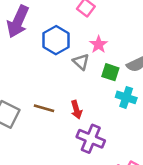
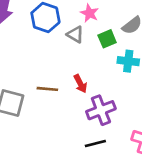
green square: (110, 72) -> (107, 39), turned -30
purple cross: (91, 139) -> (101, 110), turned -32

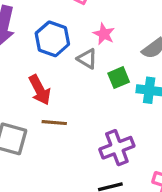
green square: (107, 39) -> (119, 78), moved
red arrow: (80, 84) -> (40, 90), moved, size x1.4

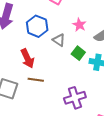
pink star: (104, 34) -> (79, 25), moved
green square: (119, 78) -> (78, 53), turned -32

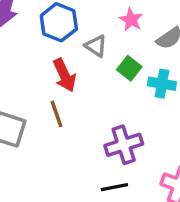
red arrow: (27, 58) -> (64, 75), moved
brown line: (36, 80) -> (57, 114), turned 63

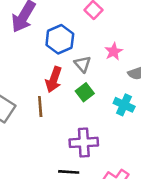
green square: (129, 68) -> (85, 92), moved
red arrow: (64, 75) -> (54, 79), turned 30

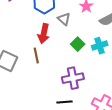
green square: (85, 92) -> (78, 44), moved
cyan cross: (124, 105) -> (100, 46), turned -35

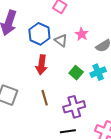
gray triangle: (64, 19) -> (61, 40), moved
brown line: (36, 55) -> (45, 98), moved

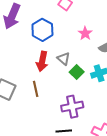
gray triangle: (61, 40) -> (64, 59), moved
brown line: (45, 98) -> (36, 89), moved

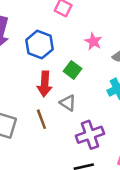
gray triangle: (64, 59) -> (68, 103), moved
green square: (77, 72) -> (73, 70), moved

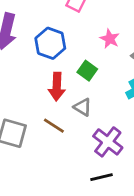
brown line: (41, 119) -> (54, 126), turned -36
purple cross: (90, 135) -> (108, 142), turned -32

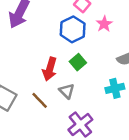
pink star: (110, 39) -> (104, 24), moved
blue hexagon: (50, 43) -> (73, 29), moved

